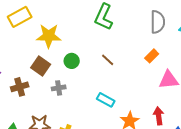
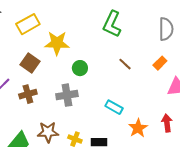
brown line: (108, 60) -> (125, 64), moved
brown square: (41, 66) -> (30, 63), moved
gray cross: (59, 88) -> (67, 95), size x1.5

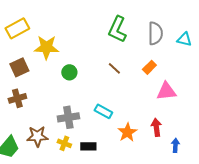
green L-shape: (112, 24) -> (117, 29), moved
brown square: (30, 63) -> (19, 67), turned 30
gray cross: (67, 95) -> (68, 117), moved

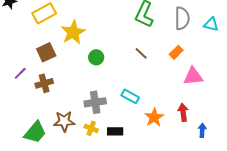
yellow star: (46, 47) -> (73, 32), turned -30

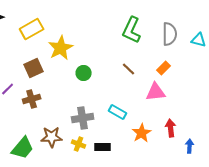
pink triangle: (193, 76) -> (156, 92), moved

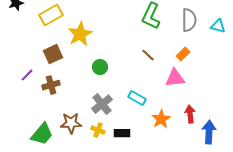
green circle: (84, 73) -> (100, 67), moved
gray cross: (83, 118) -> (102, 104), turned -30
blue arrow: (190, 146) -> (209, 132), size x1.6

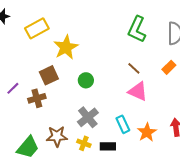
brown square: (53, 54) -> (49, 75), moved
pink triangle: (175, 78) -> (138, 91), moved, turned 30
cyan rectangle: (137, 98) -> (123, 124), moved, turned 36

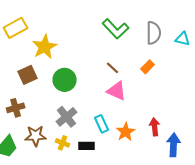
green L-shape: (137, 29) -> (116, 29), turned -68
green circle: (86, 80) -> (65, 80), size x1.5
brown cross: (37, 98) -> (16, 108), moved

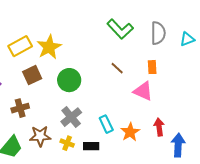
yellow rectangle: (16, 28) -> (20, 46), moved
cyan triangle: (183, 39) -> (187, 39), turned -35
orange rectangle: (148, 67) -> (152, 67), turned -48
pink triangle: (117, 91) -> (143, 91), moved

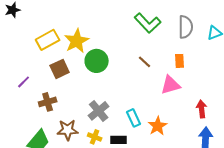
green circle: (69, 80) -> (97, 61), moved
pink triangle: (143, 91) -> (171, 85), turned -40
red arrow: (159, 127) -> (202, 109), moved

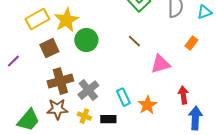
orange rectangle: (180, 61) -> (191, 43), moved, turned 40
brown cross: (48, 102) -> (60, 81), moved, size x1.4
red arrow: (202, 109) -> (183, 95), moved

